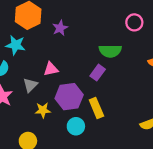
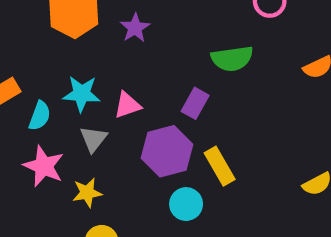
cyan star: (16, 45) -> (82, 94), moved
purple rectangle: (98, 73) -> (195, 103), moved
yellow star: (43, 110) -> (87, 193), moved

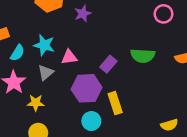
green semicircle: (232, 59) -> (143, 56), moved

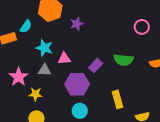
cyan semicircle: (17, 53) -> (26, 26), moved
gray triangle: (46, 73) -> (45, 70), turned 40
yellow rectangle: (115, 103) -> (117, 99), moved

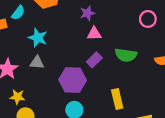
purple star: (77, 24) -> (87, 13), moved
pink triangle: (64, 58) -> (94, 34), moved
yellow star: (35, 94) -> (17, 97), moved

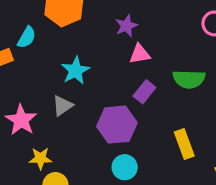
cyan star: (38, 38) -> (75, 71), moved, turned 30
gray triangle: (37, 63) -> (62, 106), turned -32

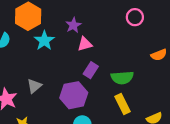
cyan star: (75, 71) -> (44, 41), moved
green semicircle: (189, 79) -> (122, 78), moved

